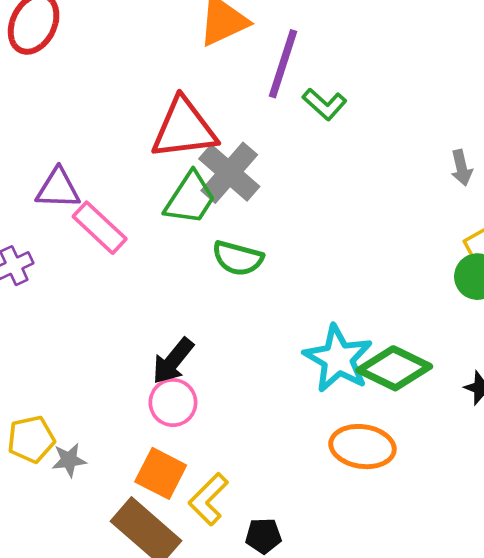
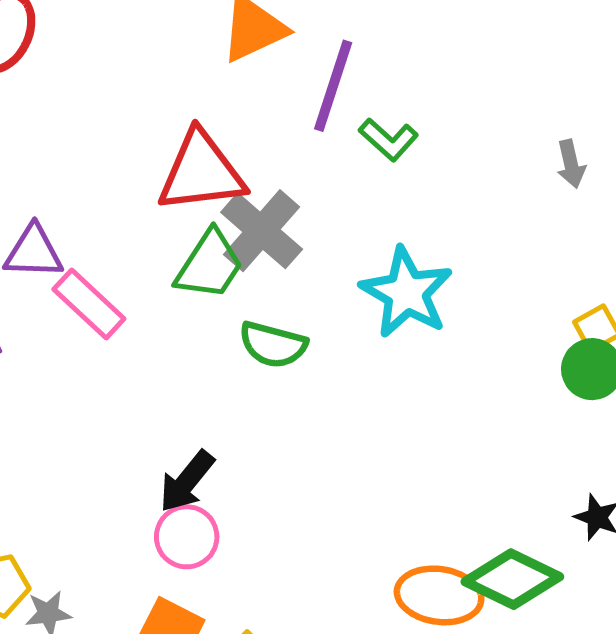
gray arrow: (462, 168) -> (571, 164), moved
cyan star: (338, 359) -> (406, 293), moved
green diamond: (394, 368) -> (512, 579), moved

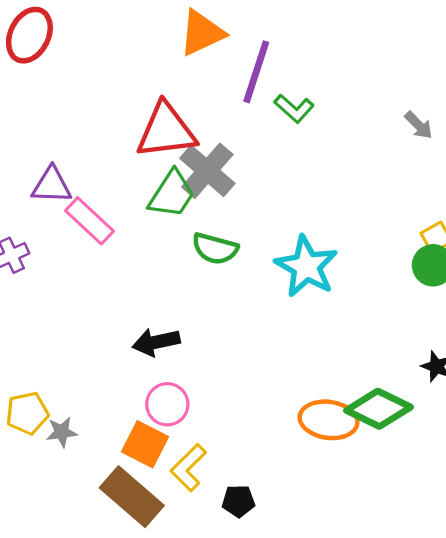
gray arrow: (571, 164) -> (419, 125), turned -32
cyan star: (406, 293) -> (306, 266), moved
black arrow: (187, 481) -> (156, 342), turned 39
pink circle: (187, 537) -> (167, 404), moved

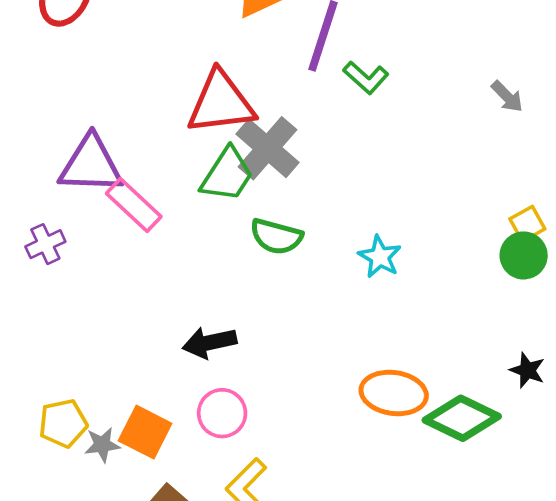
purple triangle: (52, 185) -> (91, 165), size x1.4
cyan star: (306, 266) -> (380, 257), size x0.6
orange ellipse: (329, 420) -> (394, 393), moved
orange square: (145, 444) -> (145, 432), moved

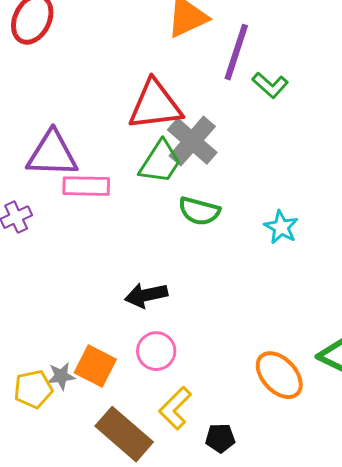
pink rectangle: (134, 205) -> (86, 186), turned -42
orange ellipse: (394, 393) -> (279, 375), moved, turned 39
yellow pentagon: (63, 423) -> (33, 389), moved

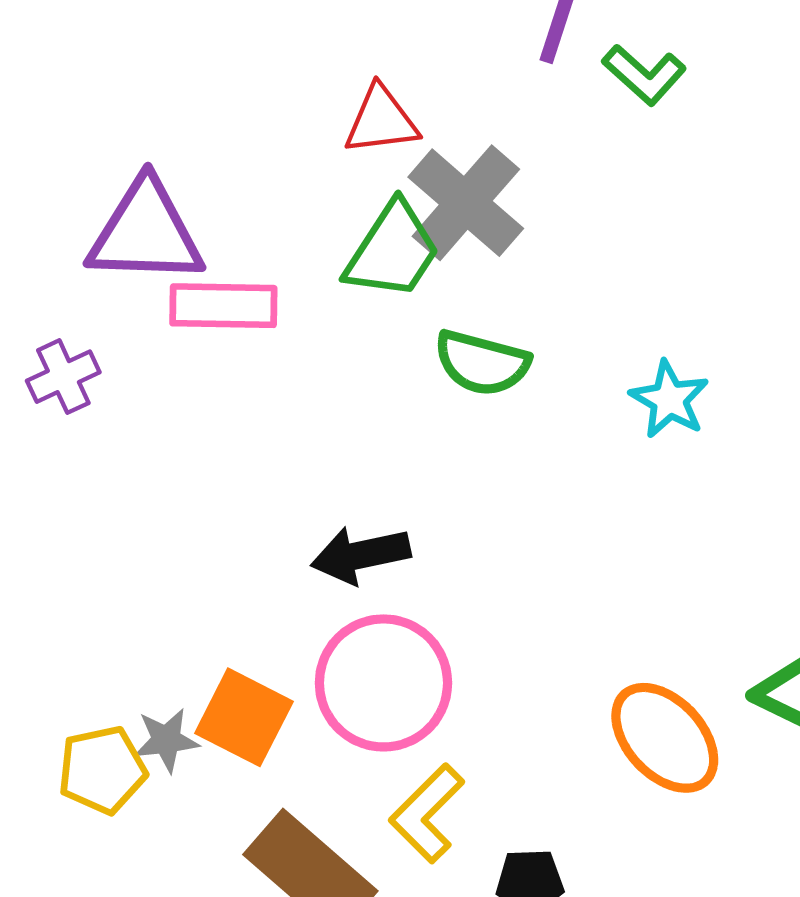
red triangle: (155, 105) -> (381, 120), size x0.6
pink circle: (156, 351) -> (383, 683), size x1.5

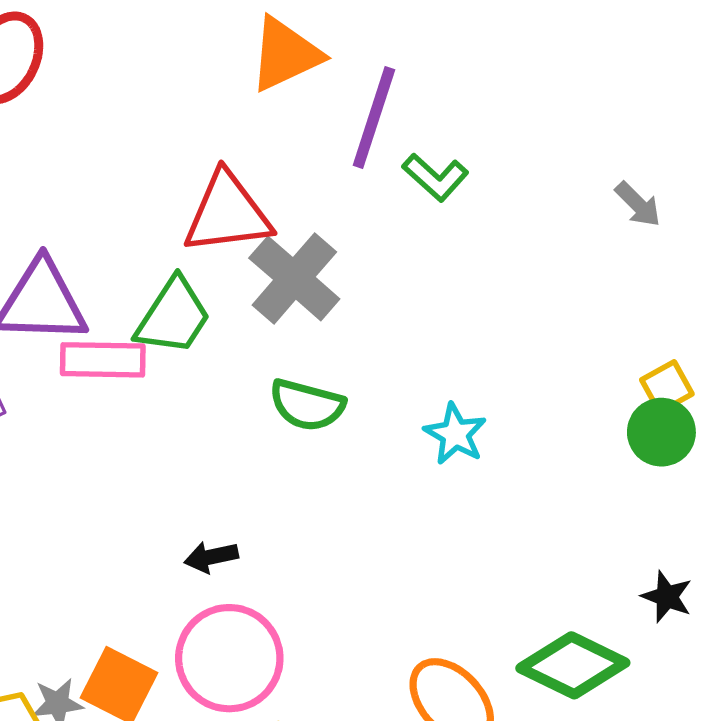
red triangle: (381, 120) -> (227, 213), size x1.5
green trapezoid: (393, 251) -> (173, 316), moved
black arrow: (361, 555) -> (211, 557), size x0.7

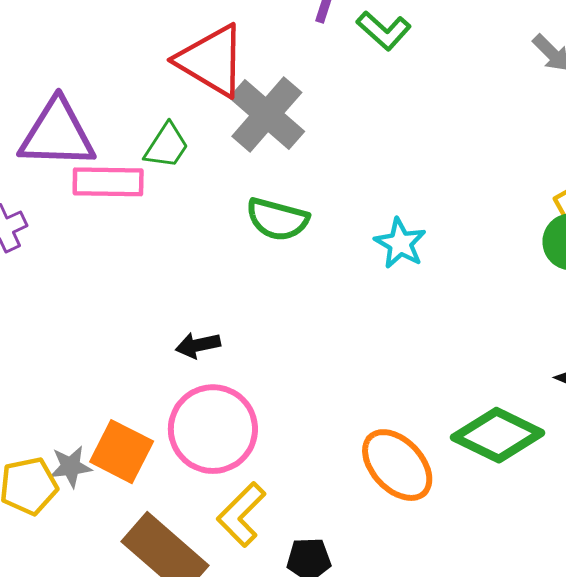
red triangle: (227, 213) -> (211, 61), turned 38
green trapezoid: (173, 316) -> (166, 146), size x0.7

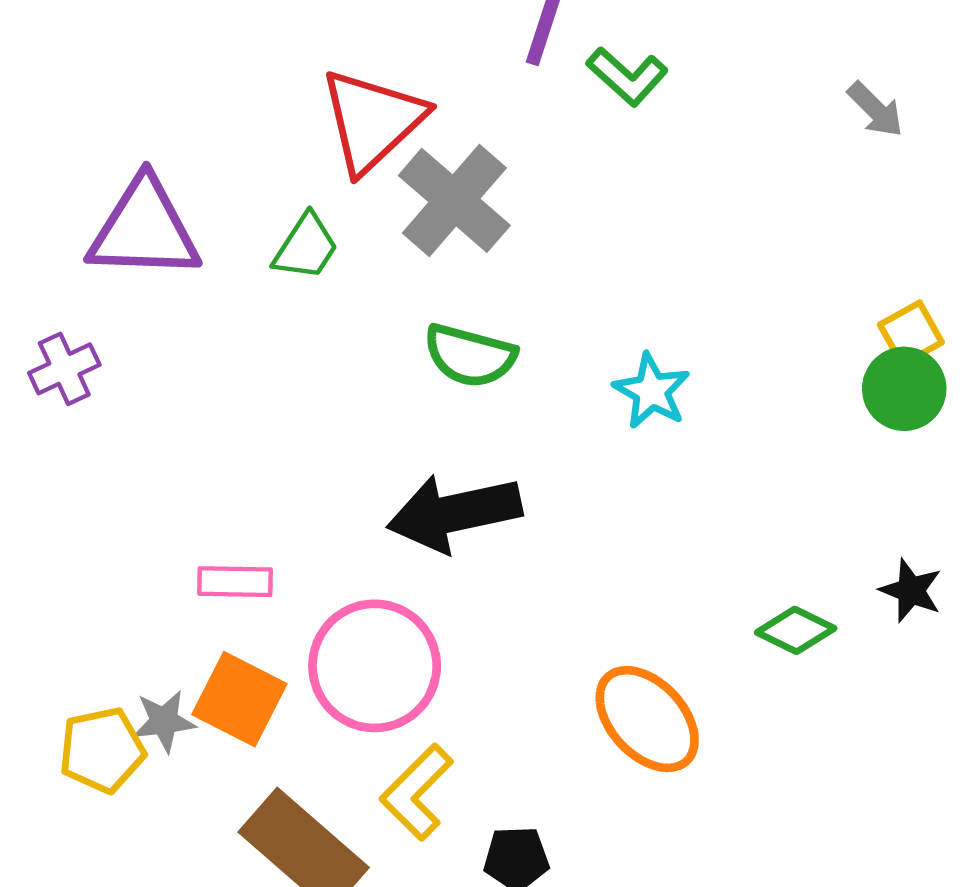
red triangle: (211, 61) -> (372, 121), turned 46
pink rectangle: (108, 182) -> (235, 582), moved, size x0.7
black arrow: (198, 345) -> (454, 513), moved, size x2.0
green diamond: (498, 435) -> (796, 630), moved, size x0.6

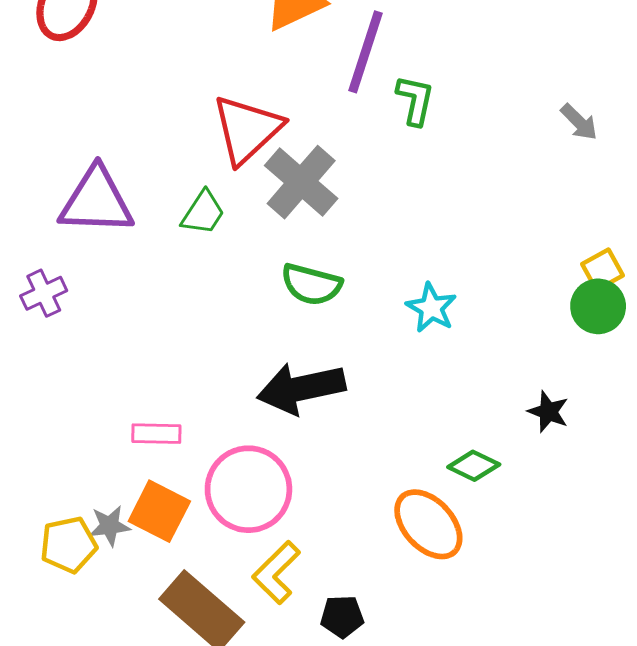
green L-shape: (627, 76) -> (415, 100), turned -120
black star: (911, 590) -> (548, 412), moved
green diamond: (796, 630) -> (474, 466), moved

